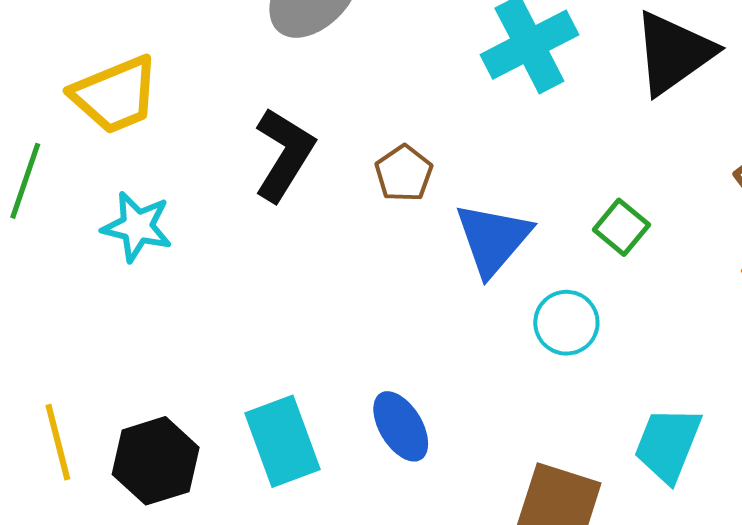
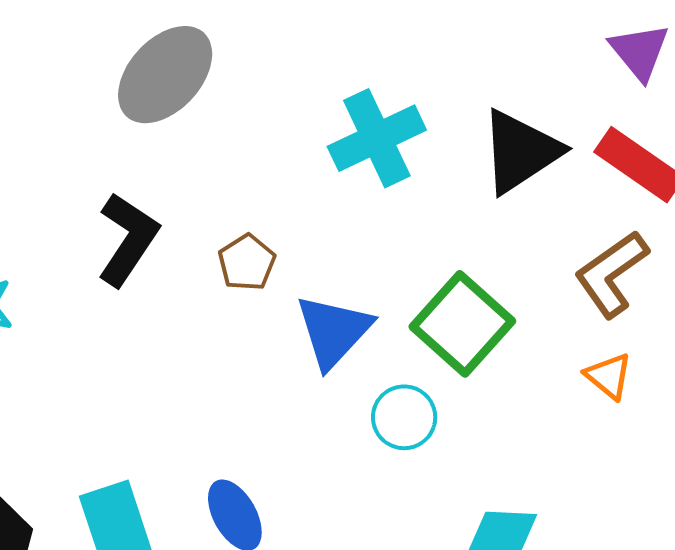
green square: (621, 227) -> (462, 324), size x1.8

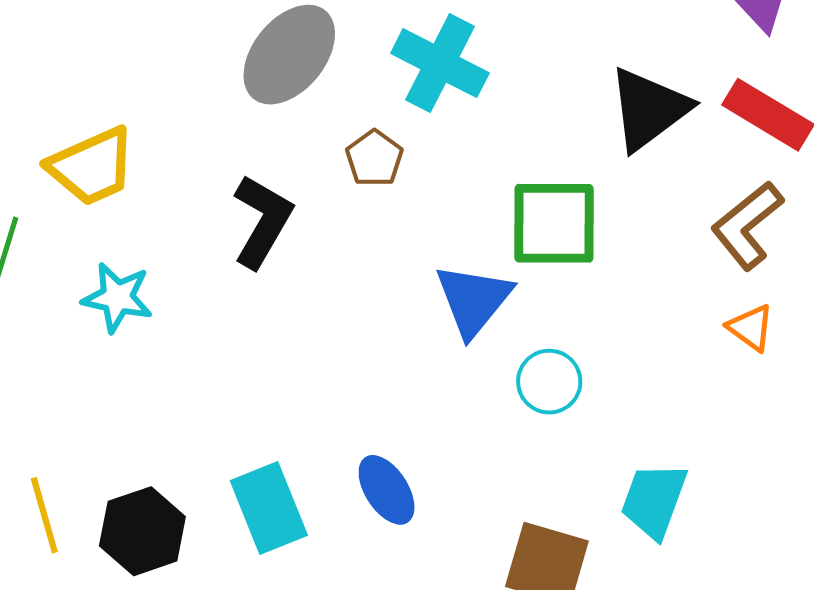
cyan cross: (377, 138) -> (440, 63), moved, turned -34
brown pentagon: (247, 262) -> (374, 158), moved
green square: (462, 324) -> (554, 223), moved, turned -38

